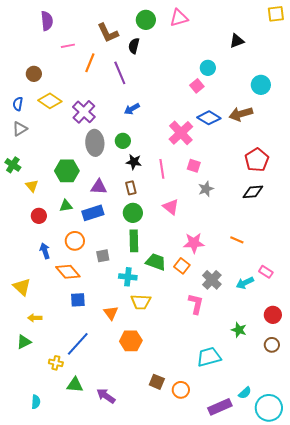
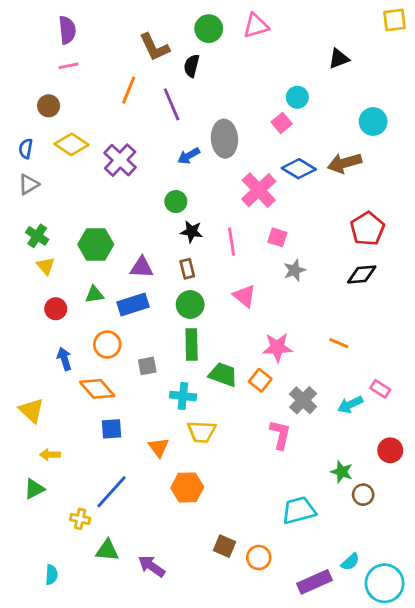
pink line: (68, 46) -> (69, 66), moved
gray ellipse: (95, 143) -> (224, 139), moved
green cross: (13, 165) -> (37, 236), moved
brown circle: (272, 345) -> (363, 495), moved

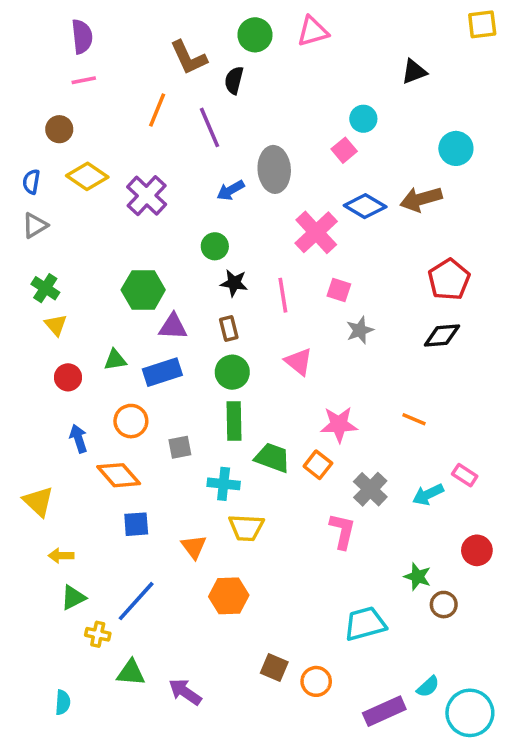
green hexagon: (96, 244) -> (143, 290), moved
green triangle: (34, 489) -> (73, 598), moved

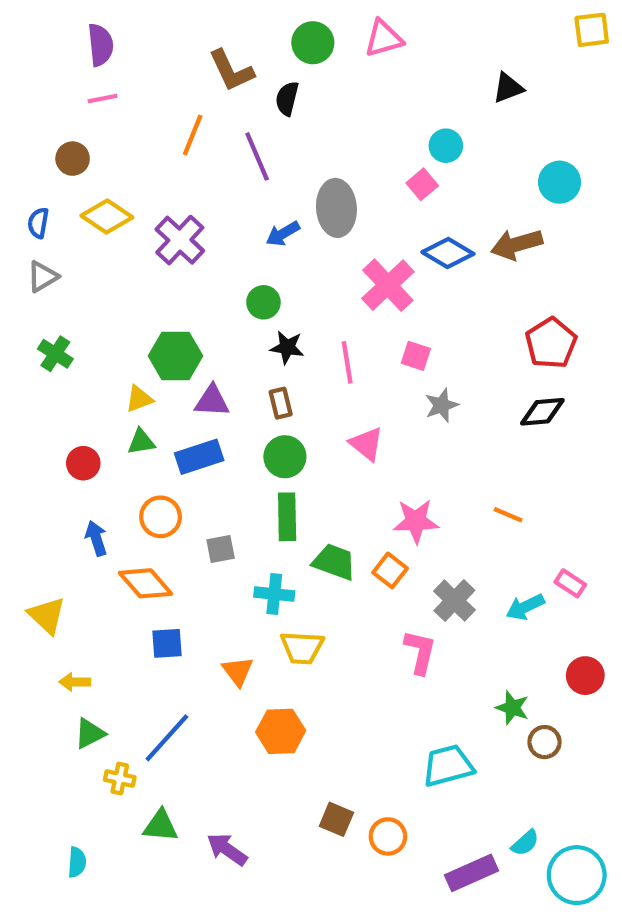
yellow triangle: (56, 325) -> (139, 399), moved, turned 50

